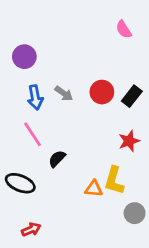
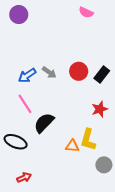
pink semicircle: (124, 29) -> (86, 12), moved, turned -32
purple circle: (24, 57) -> (19, 15), moved
blue arrow: (35, 97) -> (27, 75), turned 66
black semicircle: (57, 159) -> (44, 123), size x1.5

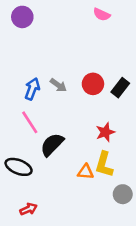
blue arrow: (27, 75) -> (32, 89), turned 144
red star: (100, 109) -> (105, 132), moved

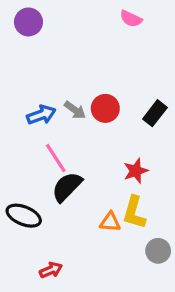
red circle: (93, 84) -> (105, 108), moved
blue arrow: (32, 89) -> (41, 115), turned 50
pink line: (30, 122) -> (56, 158), moved
red arrow: (29, 209) -> (51, 270), moved

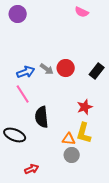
pink line: (56, 158) -> (23, 94), moved
black semicircle: (67, 187) -> (42, 117), turned -50
gray circle: (158, 251) -> (72, 155), moved

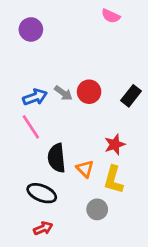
purple circle: (18, 14) -> (31, 29), moved
black ellipse: (15, 135) -> (42, 193), moved
orange triangle: (69, 139) -> (85, 169), moved, turned 40

